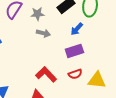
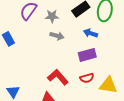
blue arrow: (77, 29) -> (90, 33), turned 64

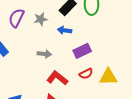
blue arrow: (90, 33) -> (65, 30), moved
gray arrow: (57, 36) -> (44, 54), moved

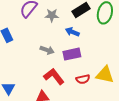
purple rectangle: (82, 51) -> (72, 54), moved
yellow triangle: (108, 77) -> (105, 75), moved

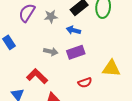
red L-shape: (54, 76) -> (37, 76), moved
red semicircle: (83, 79) -> (85, 83), moved

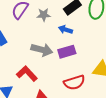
gray arrow: (51, 52) -> (42, 50), size x1.5
red semicircle: (85, 83) -> (74, 82), size x1.5

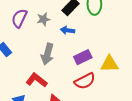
gray arrow: (42, 50) -> (47, 54), turned 100
purple rectangle: (67, 52) -> (83, 57), moved

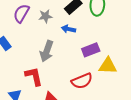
purple rectangle: (83, 57) -> (91, 50), moved
red L-shape: (37, 80) -> (34, 76), turned 35

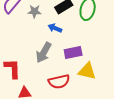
gray arrow: (47, 51) -> (44, 53), moved

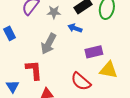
gray arrow: (44, 53) -> (49, 44), moved
red semicircle: (59, 82) -> (81, 81), turned 55

